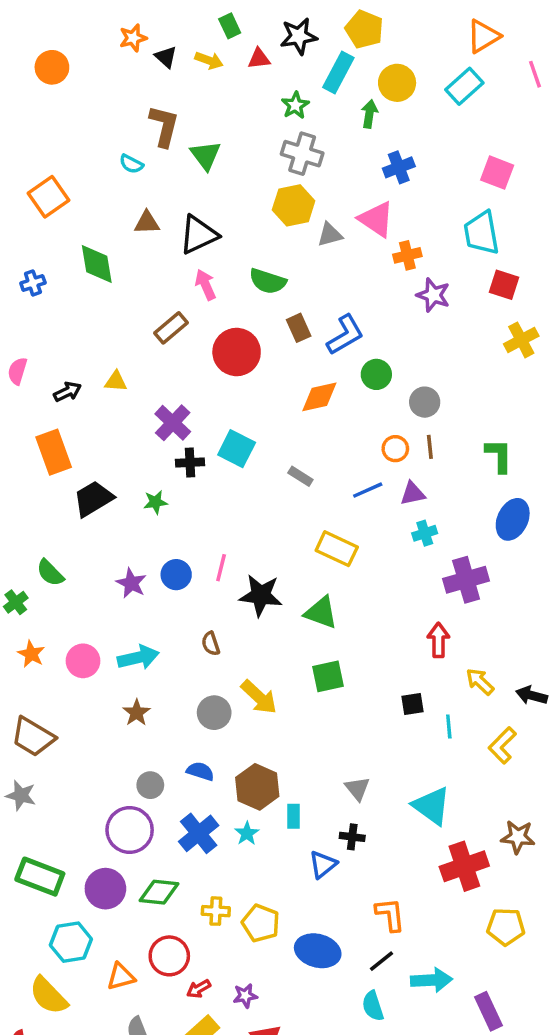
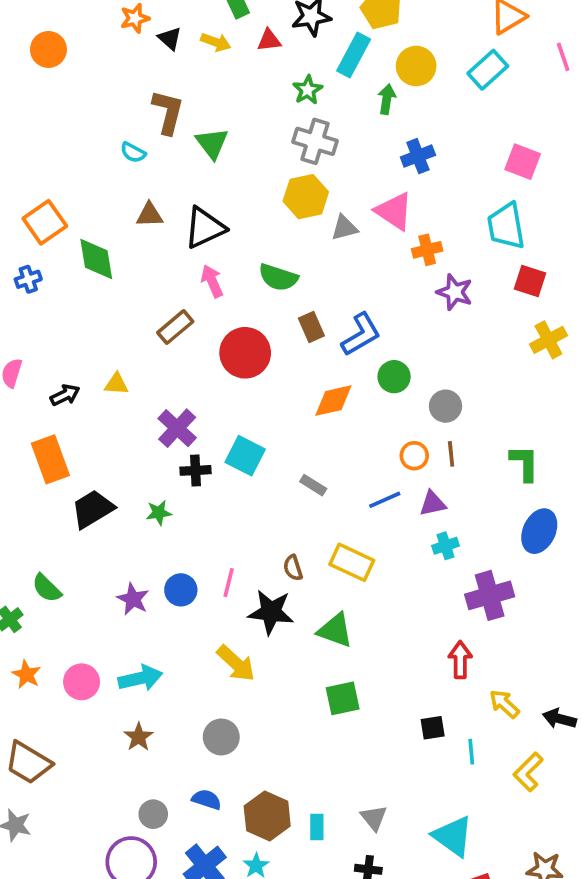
orange square: (48, 197) -> (45, 222), moved
brown semicircle: (211, 644) -> (293, 568), moved
yellow arrow: (259, 697) -> (236, 663), moved
cyan rectangle: (294, 816) -> (317, 827), moved

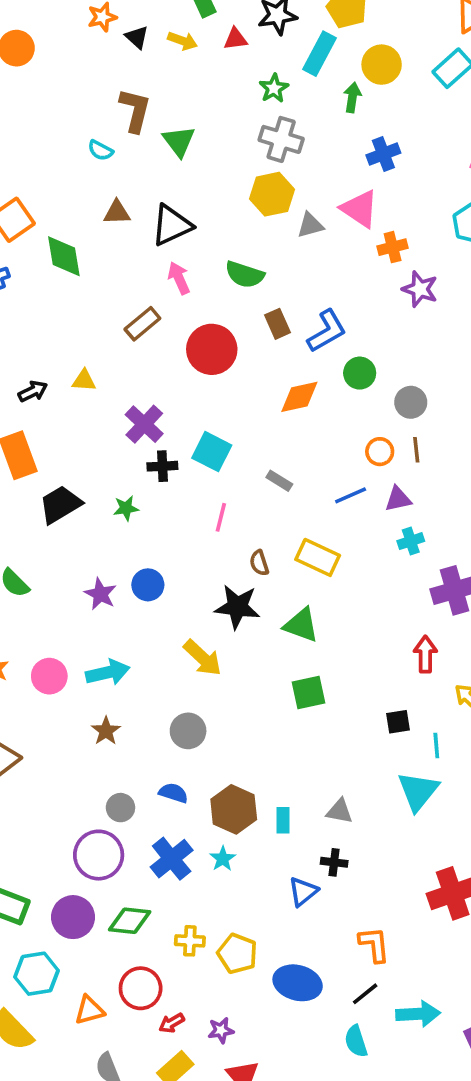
pink line: (229, 583) -> (221, 517), moved
gray triangle: (374, 818) -> (340, 811), turned -40
cyan triangle: (453, 836) -> (418, 791), moved, turned 33

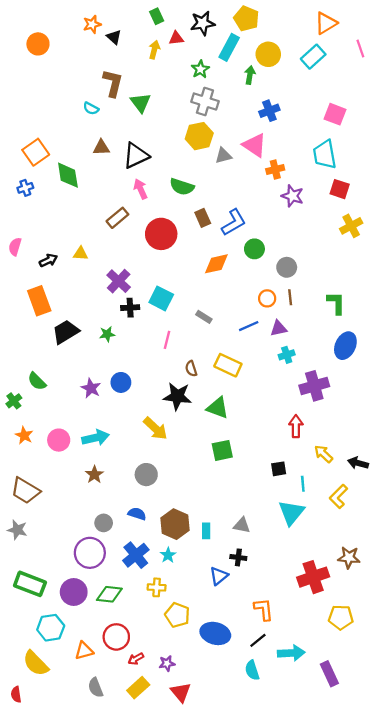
yellow arrow: (183, 41) -> (154, 50), moved, turned -96
yellow cross: (190, 941) -> (157, 587), moved

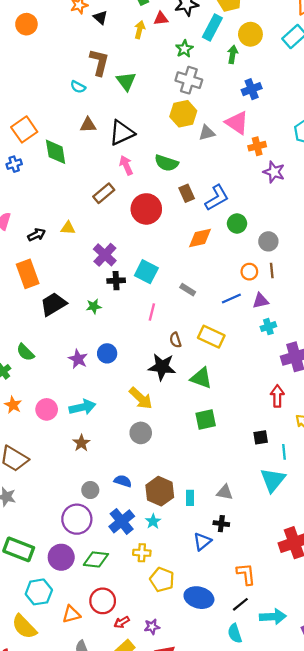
gray circle: (146, 475) -> (141, 433), moved

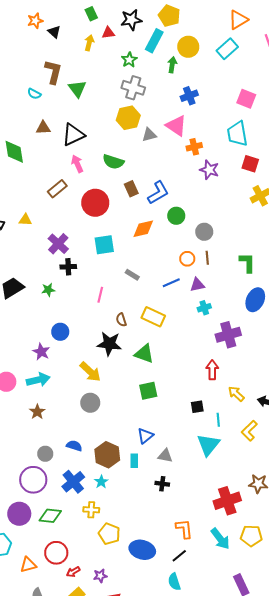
cyan square: (146, 272) -> (104, 245), moved, turned -35
purple star: (78, 359) -> (41, 352), moved
blue triangle: (202, 542) -> (145, 436), moved
cyan arrow: (273, 617) -> (220, 539), moved, turned 55

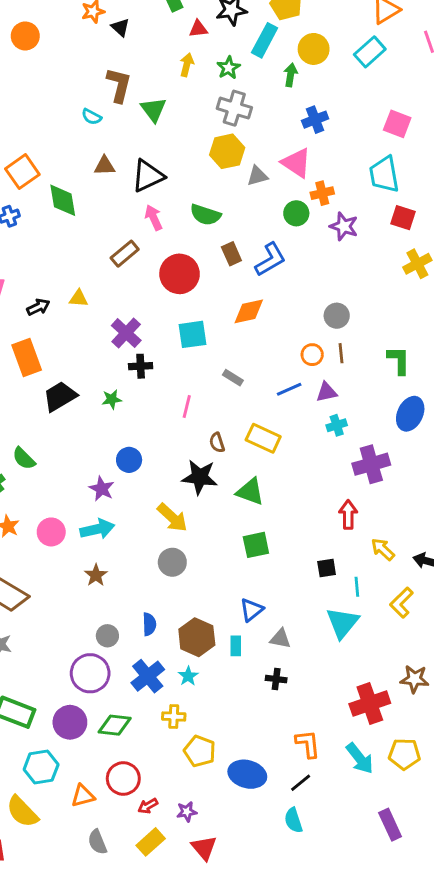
yellow arrow: (89, 43) -> (187, 65), moved
green circle: (176, 216) -> (296, 213), moved
blue semicircle: (74, 446) -> (149, 624), turned 70

